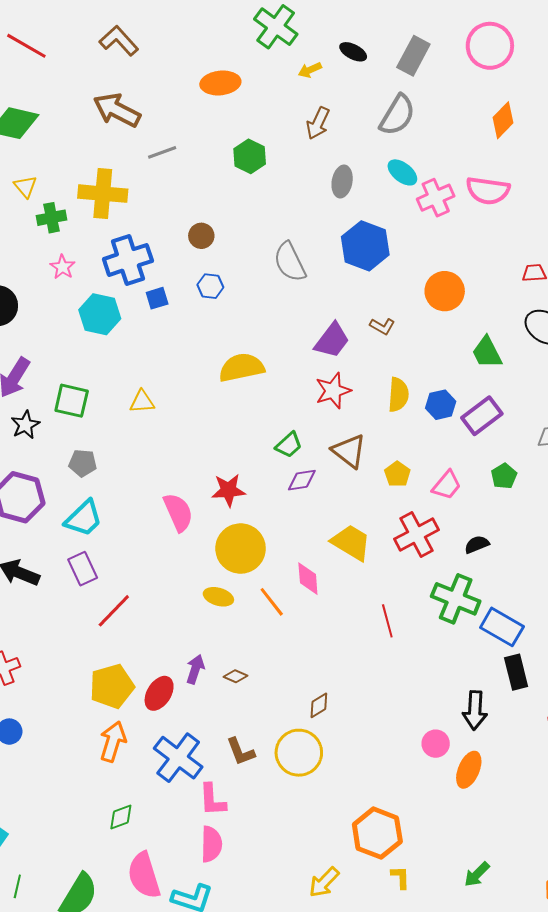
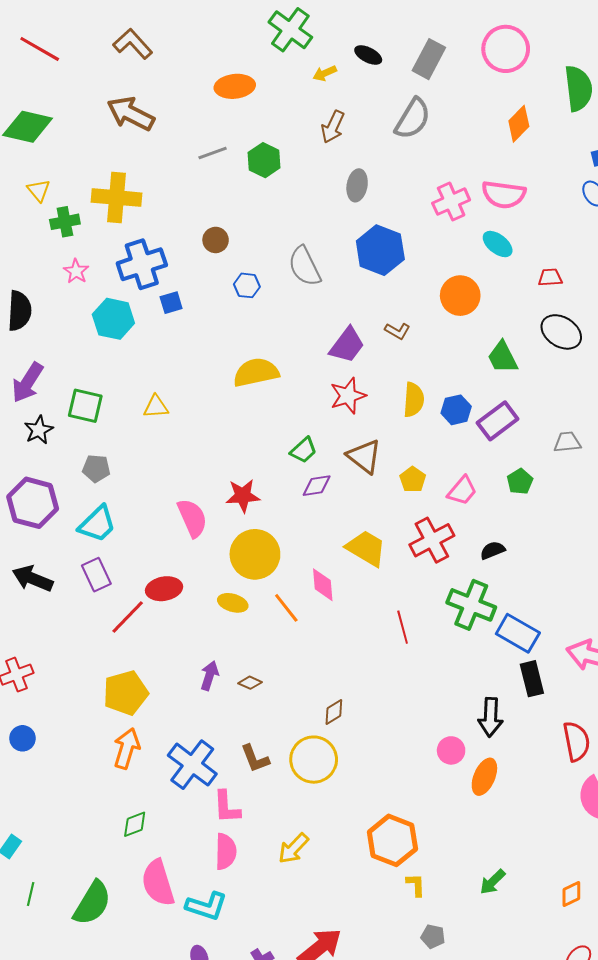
gray line: (162, 152) -> (213, 153), moved
cyan ellipse: (402, 172) -> (498, 244), moved
blue hexagon: (210, 286) -> (247, 285), moved
red ellipse: (159, 693) -> (164, 589), moved, turned 48
yellow arrow: (324, 882) -> (293, 848), moved

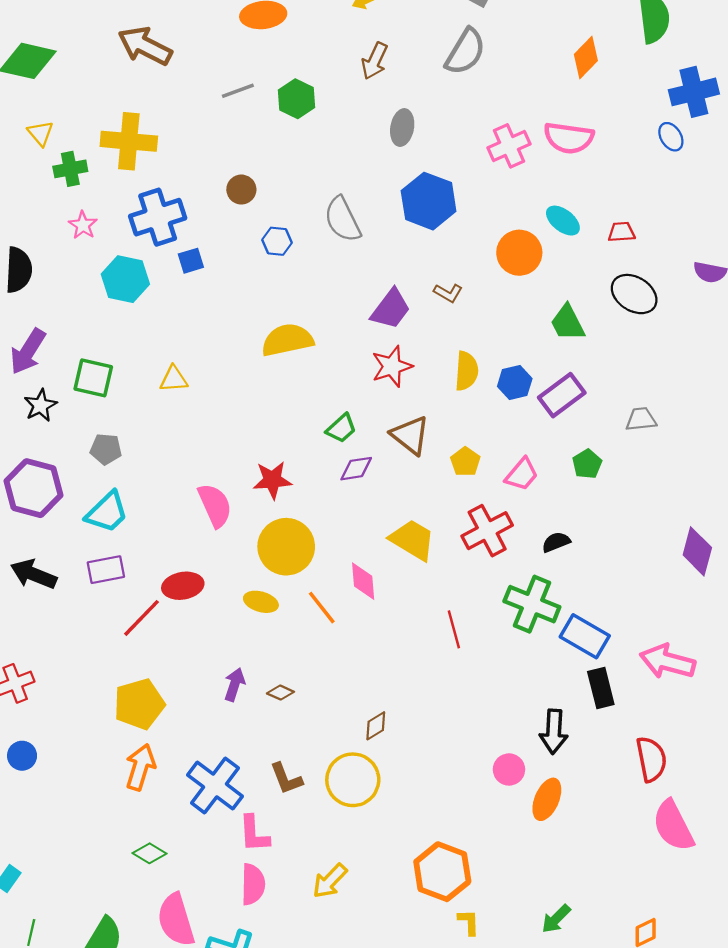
cyan ellipse: (498, 244) -> (563, 221), moved
purple rectangle: (96, 575) -> (106, 570), turned -76
green diamond: (135, 824) -> (150, 853), turned 52

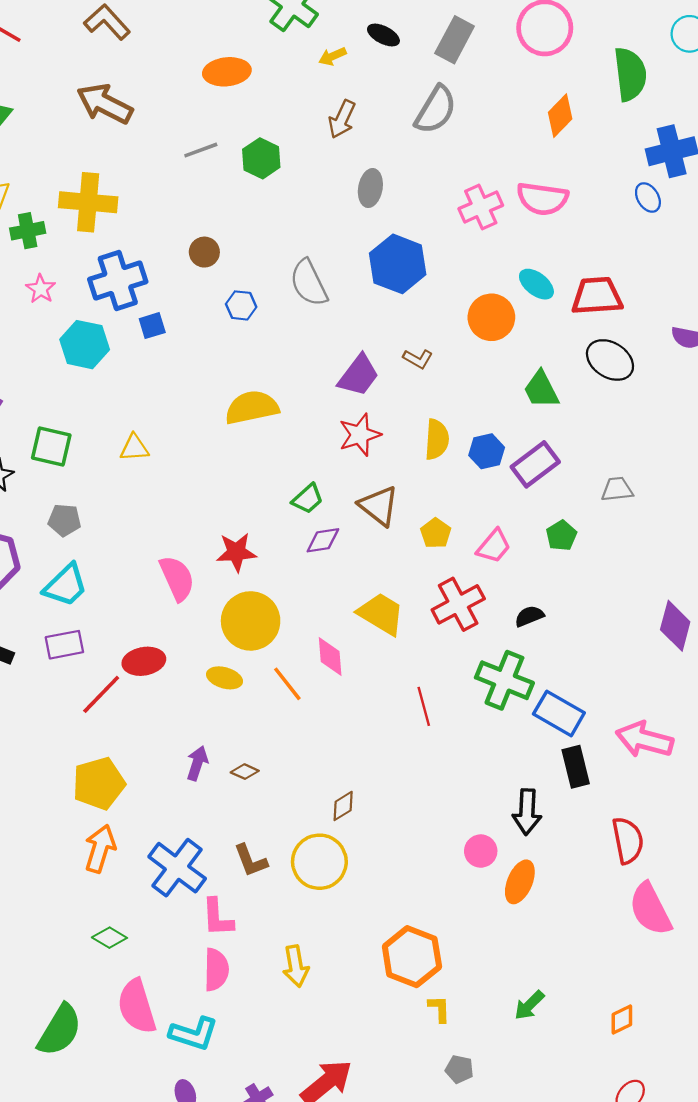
red trapezoid: (622, 232) -> (597, 296), size x1.8
yellow arrow: (330, 881) -> (296, 966), turned -54

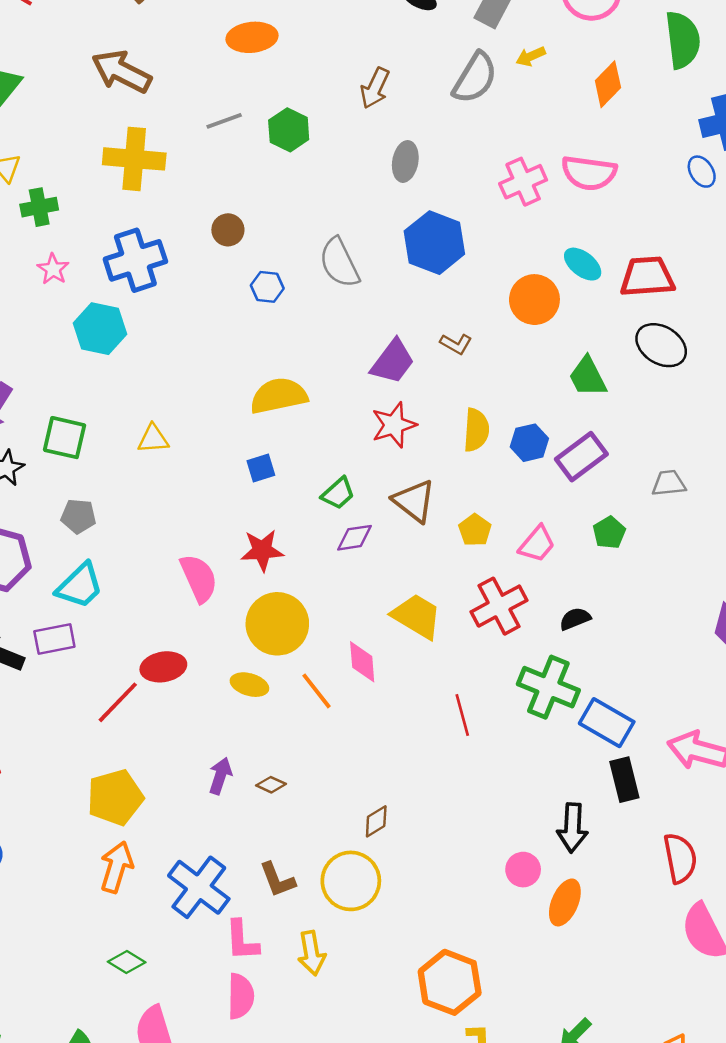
yellow arrow: (332, 56) -> (531, 56), moved
yellow cross: (88, 202) -> (134, 159), moved
blue square: (152, 326) -> (261, 468), moved
purple rectangle: (64, 645) -> (54, 639), moved
yellow arrow: (296, 966) -> (312, 953), moved

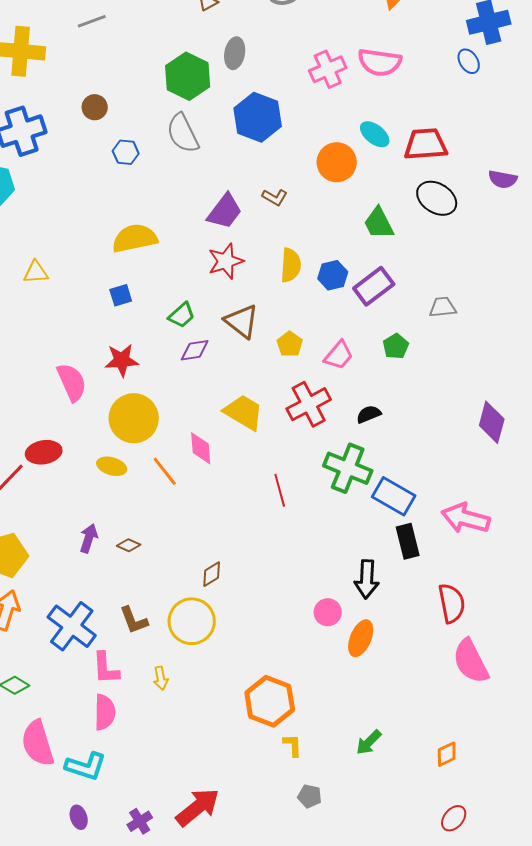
green hexagon: (289, 130) -> (188, 76), moved, size x1.4
yellow arrow: (312, 953) -> (161, 678), size x0.7

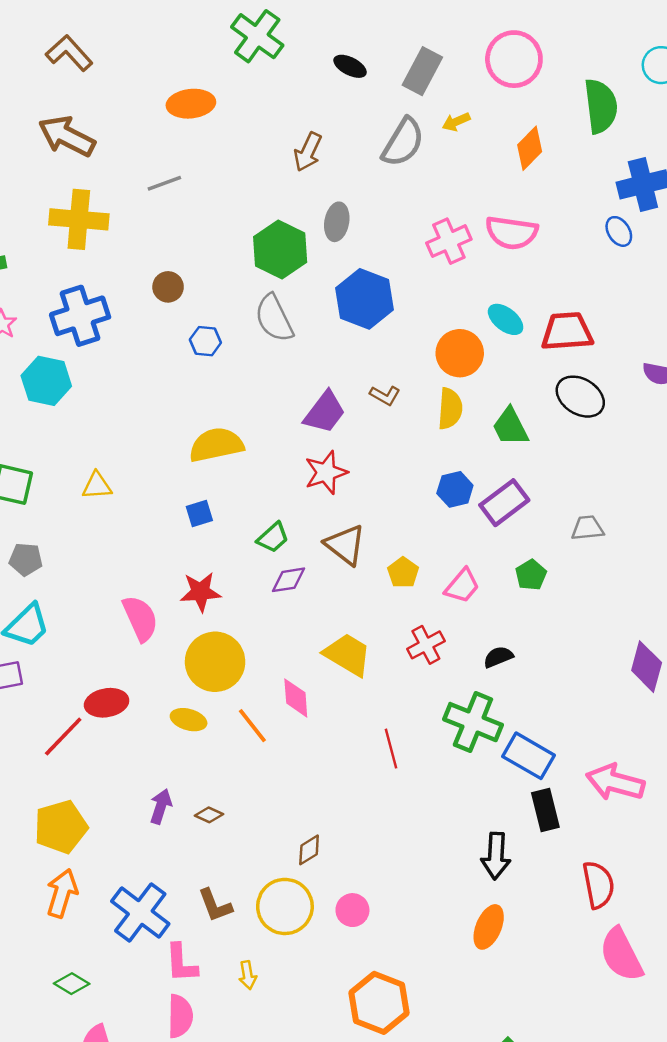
yellow semicircle: (291, 265) -> (450, 409), moved
red cross: (309, 404) -> (426, 645), size x0.7
pink circle: (328, 612) -> (352, 910), moved

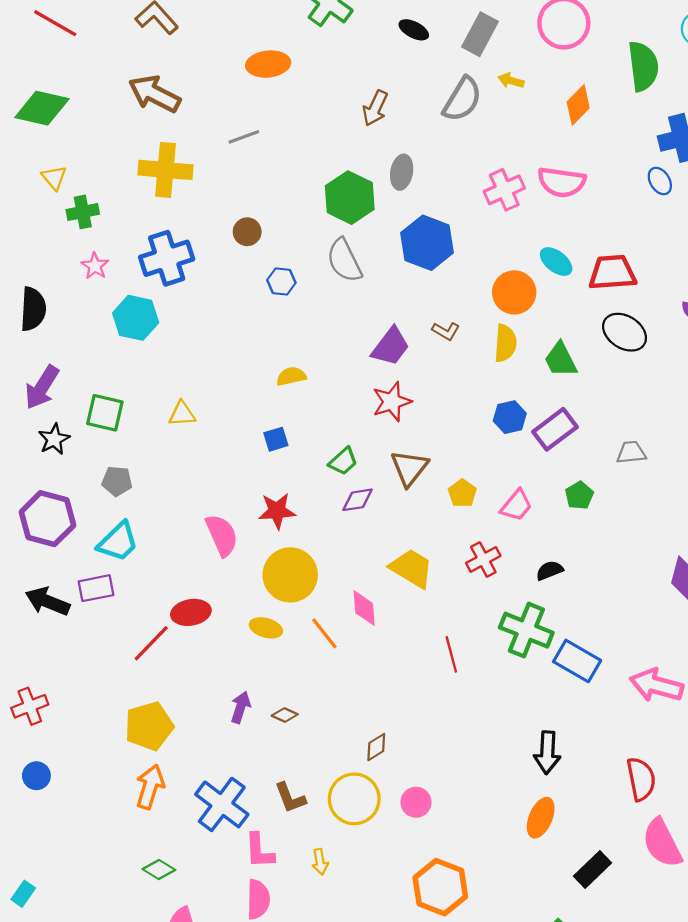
yellow arrow: (456, 122) -> (511, 81), turned 40
yellow semicircle: (216, 445) -> (291, 376), size x0.6
brown triangle: (345, 545) -> (409, 468), turned 30
black rectangle: (545, 810) -> (593, 870), moved, turned 60

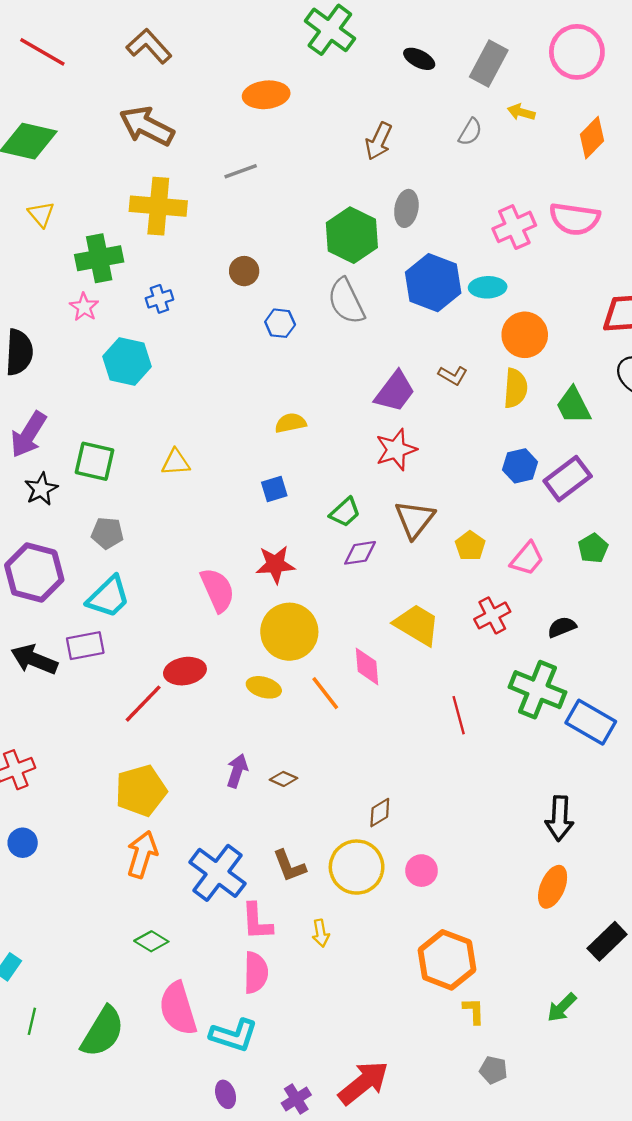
gray semicircle: (462, 99) -> (470, 132), size x0.6
green cross: (83, 212) -> (99, 258), moved, size x1.4
blue cross: (167, 258) -> (159, 299), size x0.5
cyan ellipse: (556, 262) -> (488, 287), moved, turned -40

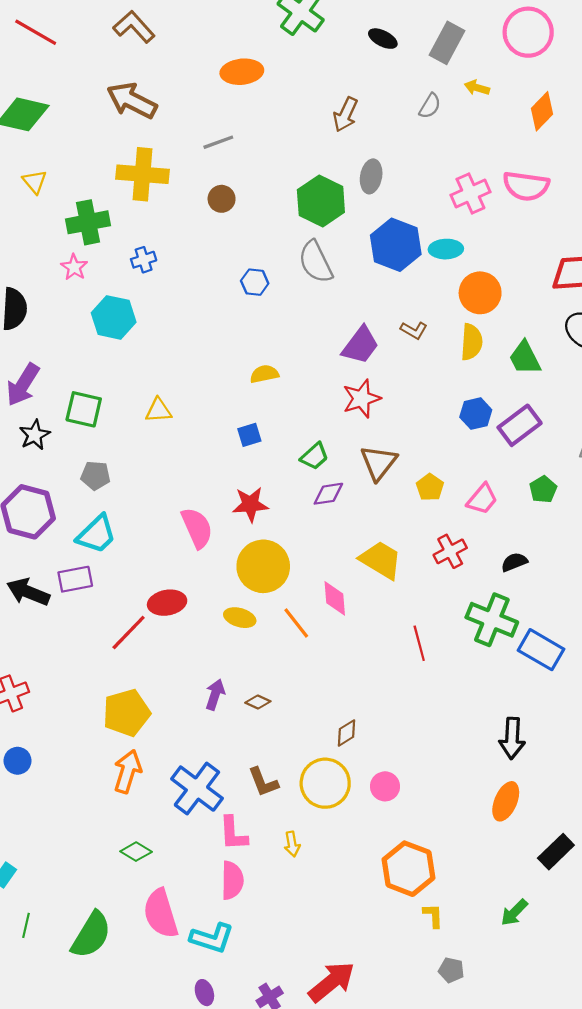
brown circle: (244, 271) -> (222, 199), moved

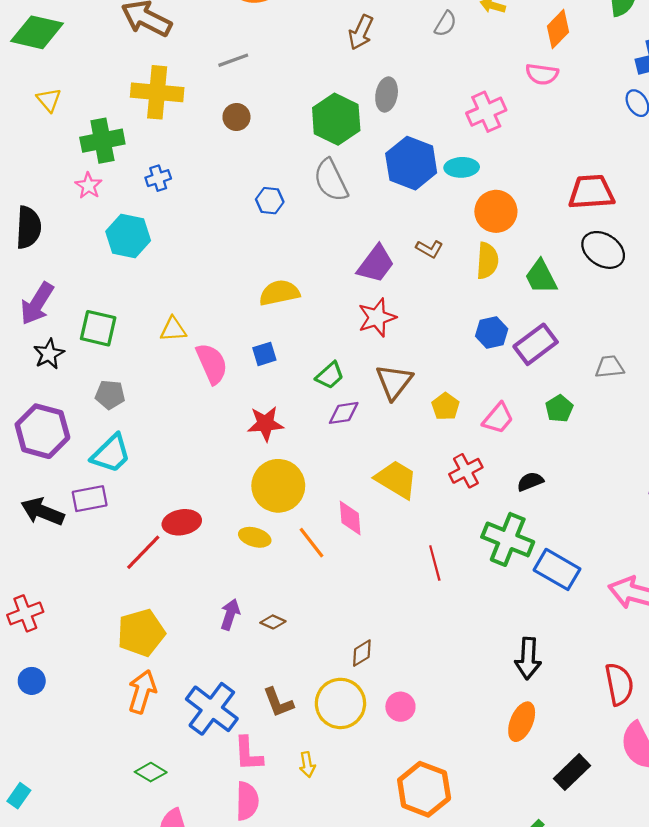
pink semicircle: (526, 186) -> (542, 74), moved, size x0.7
yellow semicircle: (264, 374) -> (279, 293), size x1.4
pink semicircle: (197, 528) -> (212, 364), moved

